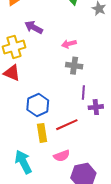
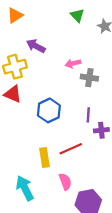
gray cross: (74, 66) -> (89, 78), moved
blue hexagon: (38, 105) -> (49, 110), moved
pink semicircle: (62, 156) -> (65, 182), turned -91

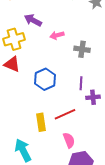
pink arrow: (73, 63) -> (57, 35), moved
pink semicircle: (65, 182) -> (69, 140), moved

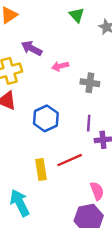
pink semicircle: (69, 140) -> (97, 191), moved

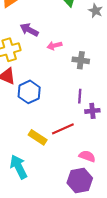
blue hexagon: (46, 118) -> (29, 92), moved
yellow rectangle: (41, 170) -> (38, 137), turned -48
pink semicircle: (97, 191) -> (87, 156), turned -49

